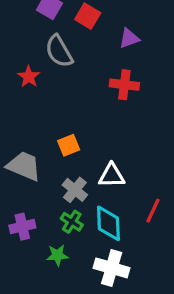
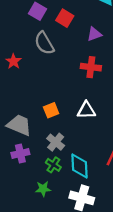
red star: (29, 77) -> (14, 61), moved
white triangle: (112, 176) -> (86, 110), moved
purple cross: (22, 227) -> (20, 153), moved

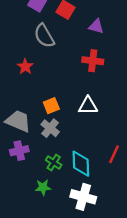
purple triangle: (94, 34) -> (96, 26), turned 35
red star: (14, 61) -> (25, 67), moved
gray cross: (56, 142) -> (50, 128), moved

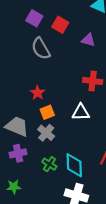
red cross: (93, 61) -> (93, 81), moved
red star: (25, 67) -> (38, 93), moved
green star: (43, 187) -> (14, 187), moved

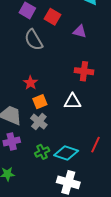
green cross: (49, 164) -> (42, 152), turned 32
cyan diamond: (74, 165) -> (66, 153), turned -70

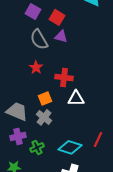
purple triangle: (80, 31) -> (61, 36), moved
red cross: (84, 71) -> (64, 77), moved
red star: (31, 83) -> (36, 67), moved
green cross: (42, 152) -> (37, 147), moved

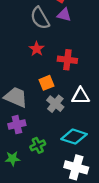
white triangle: (76, 98) -> (81, 96), moved
gray cross: (44, 117) -> (55, 104), moved
green cross: (37, 147) -> (38, 145), moved

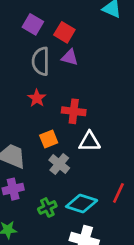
gray semicircle: (40, 18) -> (41, 61), turned 30
white triangle: (81, 96) -> (89, 142), moved
green cross: (38, 145) -> (47, 207), moved

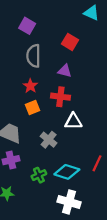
red square: (64, 32) -> (70, 42), moved
purple triangle: (70, 57) -> (65, 71), moved
orange square: (49, 139) -> (32, 107), moved

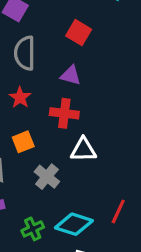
orange square: (32, 107) -> (23, 142), moved

